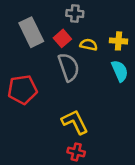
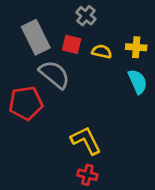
gray cross: (75, 13) -> (86, 16), turned 35
red square: (62, 38) -> (72, 44), turned -35
gray semicircle: (69, 67) -> (54, 74), moved, turned -32

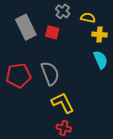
yellow semicircle: (102, 52) -> (88, 18), moved
gray semicircle: (54, 74) -> (50, 73), moved, turned 30

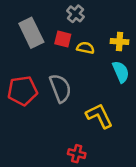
yellow semicircle: (88, 18) -> (86, 48), moved
yellow L-shape: (63, 103) -> (99, 116), moved

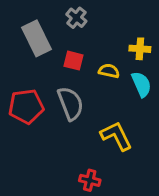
gray cross: (75, 14) -> (76, 18), moved
red square: (63, 39) -> (73, 61), moved
yellow semicircle: (86, 48) -> (109, 71), moved

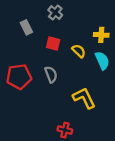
gray rectangle: (36, 38) -> (26, 27), size x0.6
yellow semicircle: (109, 71) -> (79, 51), turned 32
gray semicircle: (70, 103) -> (51, 74), size x0.7

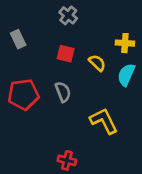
gray rectangle: (26, 27) -> (18, 39), moved
cyan semicircle: (102, 61) -> (126, 75), turned -132
red cross: (65, 130) -> (67, 160), moved

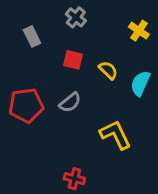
gray rectangle: (18, 39) -> (32, 36), moved
yellow cross: (125, 43) -> (139, 31), moved, turned 30
gray semicircle: (63, 92) -> (70, 102), turned 72

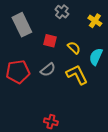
gray cross: (76, 17) -> (62, 12), moved
gray rectangle: (32, 36) -> (22, 25), size x1.6
yellow L-shape: (115, 135) -> (77, 75), moved

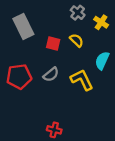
gray cross: (62, 12) -> (78, 13), moved
yellow semicircle: (74, 48) -> (77, 40), moved

